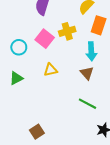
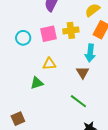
pink square: (45, 39) -> (49, 34), turned 30
green triangle: (16, 78) -> (37, 83), moved
brown square: (37, 132) -> (18, 119), moved

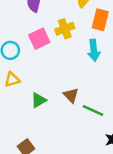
yellow triangle: (49, 64) -> (12, 80), moved
brown triangle: (83, 72) -> (71, 95), moved

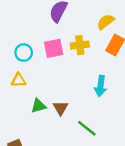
cyan arrow: (94, 50) -> (101, 86), moved
brown triangle: (71, 95) -> (61, 108), moved

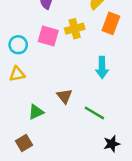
pink square: (54, 48) -> (48, 36), turned 36
green triangle: (38, 106) -> (36, 112), moved

